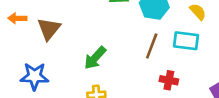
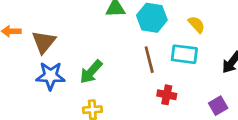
brown line: (152, 46) -> (149, 60), turned -35
blue star: (34, 76) -> (50, 76), moved

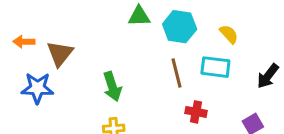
green arrow: (91, 72) -> (112, 87), turned -60
blue star: (50, 76) -> (37, 88), moved

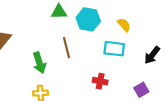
brown line: (177, 73) -> (66, 48), moved

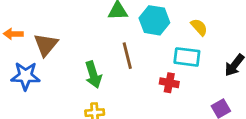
red cross: (100, 81) -> (169, 83), moved

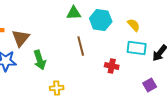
cyan rectangle: (187, 57) -> (137, 48), moved
green arrow: (93, 75) -> (40, 60), moved

